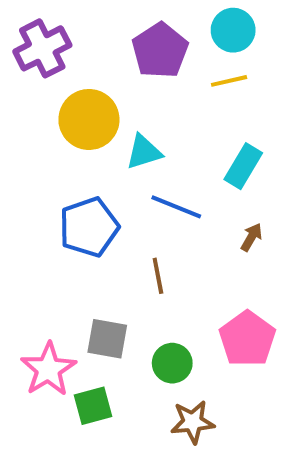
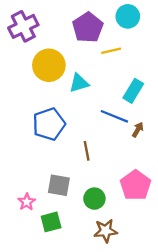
yellow line: (229, 81) -> (111, 51), moved
blue line: (176, 207) -> (114, 116), moved
pink star: (48, 369) -> (27, 202), size x0.6

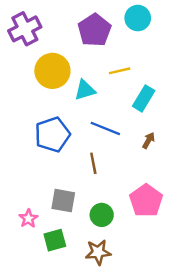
yellow line: (111, 51) -> (120, 71), moved
blue line: (114, 116) -> (105, 128), moved
brown star: (106, 231) -> (98, 252), moved

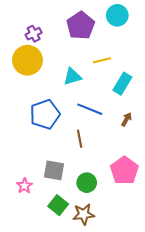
purple cross: (25, 29) -> (34, 34), moved, size x0.6
yellow circle: (52, 71) -> (27, 60), moved
green square: (55, 240) -> (58, 205), moved, turned -36

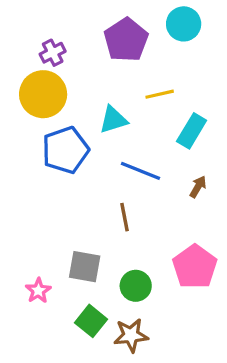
blue pentagon: (45, 114) -> (65, 150), moved

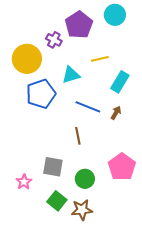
purple cross: (53, 53) -> (54, 40), moved, turned -35
brown arrow: (198, 187) -> (116, 113), moved

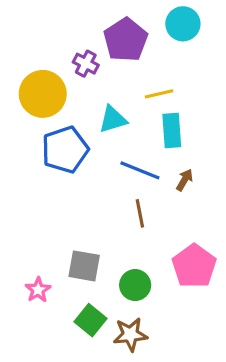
cyan rectangle: (120, 82) -> (172, 131), moved, turned -35
brown line: (78, 136) -> (140, 213), moved

